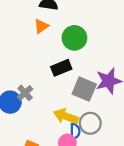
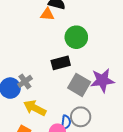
orange triangle: (41, 26) -> (47, 14), moved, turned 32
yellow arrow: (66, 116) -> (35, 108), moved

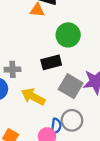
gray cross: (25, 81) -> (13, 69), moved, turned 32
yellow arrow: (35, 108) -> (33, 97), moved

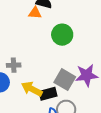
black rectangle: (51, 62) -> (48, 94), moved

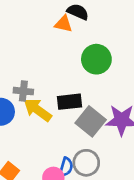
yellow arrow: (32, 89) -> (38, 110), moved
black rectangle: (48, 94) -> (70, 102), moved

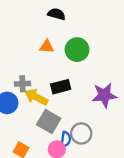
orange triangle: (64, 24) -> (47, 47), moved
gray square: (91, 121) -> (49, 122), moved

